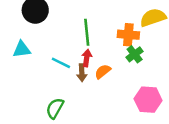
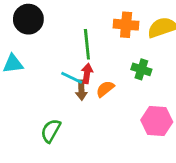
orange cross: (128, 35) -> (126, 25), moved
green cross: (135, 54) -> (141, 69), turned -35
cyan line: (61, 63) -> (72, 78), moved

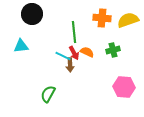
green cross: (141, 69) -> (113, 50), turned -32
red arrow: (87, 74) -> (74, 53), turned 144
orange semicircle: (105, 89) -> (87, 52), moved, turned 64

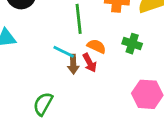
green cross: (113, 50) -> (132, 44), turned 32
red arrow: (74, 53) -> (90, 63), moved

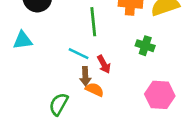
orange semicircle: (96, 46) -> (95, 90), moved
brown arrow: (73, 64) -> (85, 76), moved

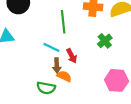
green cross: (145, 46) -> (105, 41), turned 32
green semicircle: (59, 104) -> (46, 88), moved, turned -108

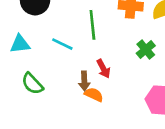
cyan line: (51, 47) -> (62, 44), moved
green semicircle: (46, 88) -> (32, 84), moved, turned 36

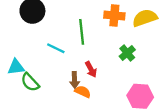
cyan triangle: (20, 44) -> (16, 67), moved

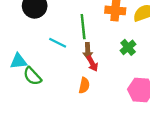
brown arrow: (75, 80) -> (88, 51), moved
orange semicircle: (83, 92) -> (84, 85), turned 77

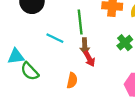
orange semicircle: (84, 85) -> (72, 80), moved

